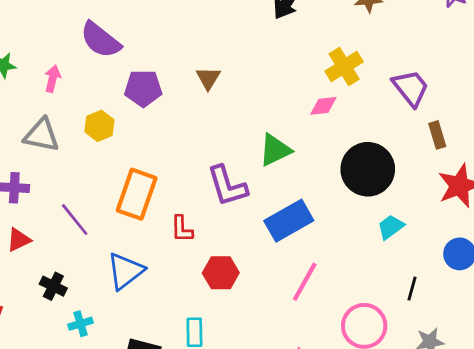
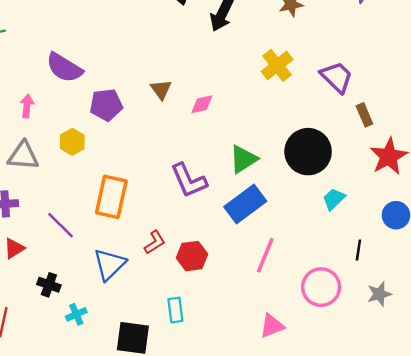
pink diamond: (323, 106) -> (202, 104), moved
green triangle: (275, 150) -> (243, 159), moved
red L-shape: (182, 229) -> (155, 242), moved, turned -115

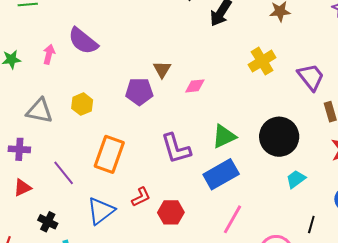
purple pentagon: (106, 105) -> (139, 92), moved
pink arrow: (27, 106) -> (49, 54), moved

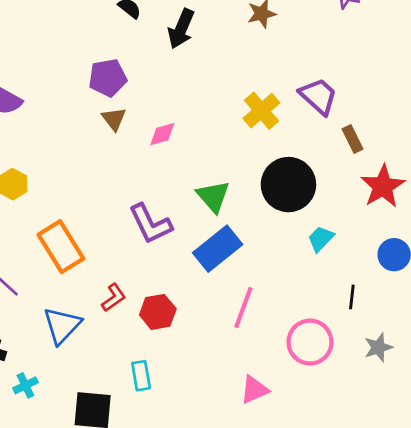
yellow cross: (262, 61) -> (261, 111), moved
purple pentagon: (139, 92) -> (108, 78), moved
green triangle: (224, 136) -> (213, 196), turned -36
orange rectangle: (109, 154) -> (61, 247), turned -42

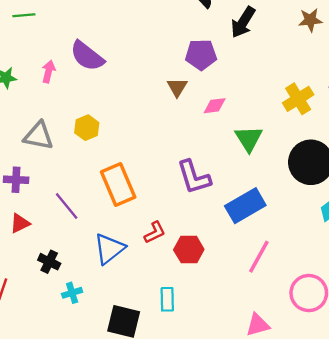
purple pentagon: (108, 78) -> (201, 55), moved
green triangle: (213, 196) -> (249, 139), moved

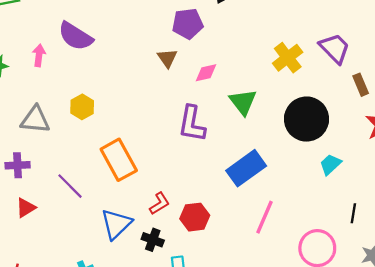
purple L-shape: (194, 177) -> (192, 124), moved, turned 33
black cross: (49, 262) -> (153, 240), moved

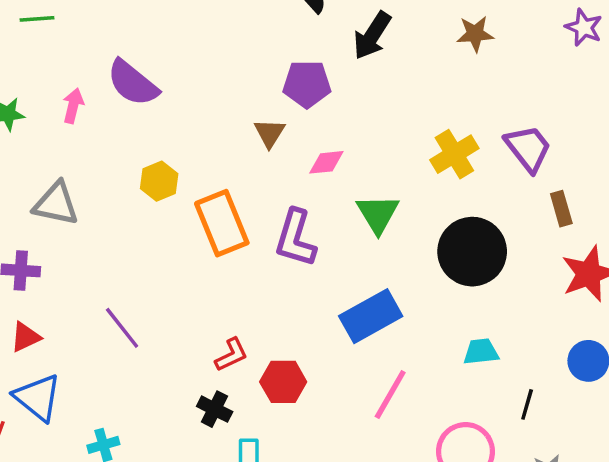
yellow hexagon: (82, 107) -> (159, 181), moved
orange rectangle: (119, 160) -> (222, 223), moved
cyan trapezoid: (330, 164) -> (481, 352), moved, turned 30
purple line: (70, 186) -> (122, 328), moved
blue triangle: (116, 224) -> (38, 397), moved, turned -44

